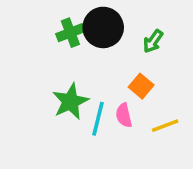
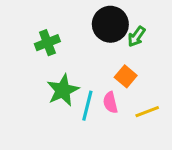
black circle: (103, 27) -> (110, 24), moved
green cross: (70, 33) -> (47, 43), moved

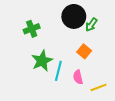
pink semicircle: (110, 102) -> (78, 77), moved
yellow line: (147, 112) -> (99, 87), moved

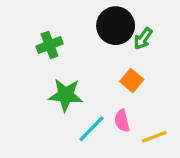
green star: (42, 61) -> (66, 95), turned 30
cyan line: (58, 71) -> (91, 129), moved, turned 30

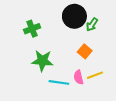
cyan line: (91, 129) -> (59, 82), turned 54
yellow line: (154, 137) -> (95, 75), moved

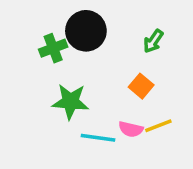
black circle: (74, 16) -> (86, 31), moved
pink semicircle: (79, 77) -> (131, 129), turned -64

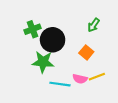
black circle: (86, 31) -> (53, 40), moved

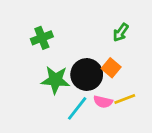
black circle: (53, 40) -> (87, 74), moved
cyan line: (60, 84) -> (77, 108), turned -60

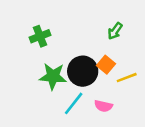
yellow line: (125, 99) -> (127, 78), moved
pink semicircle: (103, 102) -> (103, 106), moved

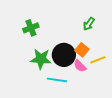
cyan line: (74, 103) -> (57, 80), turned 60
pink semicircle: (103, 106) -> (80, 66), moved, turned 32

